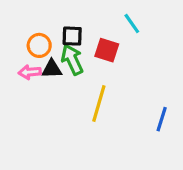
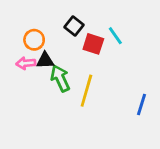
cyan line: (132, 23) -> (115, 36), moved
black square: (72, 36) -> (74, 26), moved, turned 36
green arrow: (72, 60) -> (60, 78), moved

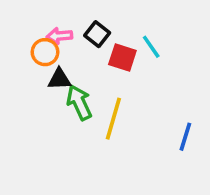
pink arrow: (26, 63) -> (59, 36), moved

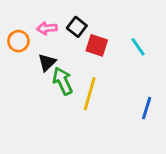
cyan line: (151, 47) -> (138, 47), moved
orange circle: (45, 52) -> (18, 41), moved
black triangle: (59, 79) -> (47, 62), turned -42

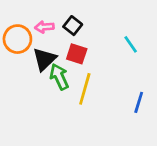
orange circle: (18, 41) -> (17, 39), size x1.4
red square: (97, 45) -> (77, 54), moved
black triangle: (47, 62) -> (44, 59), size x1.4

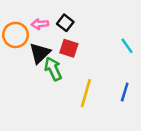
cyan line: (131, 44) -> (127, 46), moved
yellow line: (85, 89) -> (86, 93), moved

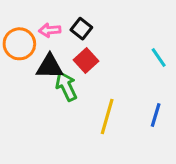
red square: (69, 48) -> (86, 60), turned 30
black triangle: (40, 53) -> (50, 67), turned 45

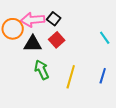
pink arrow: (50, 30) -> (33, 20), size x1.6
green arrow: (66, 86) -> (42, 70), moved

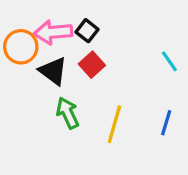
black triangle: (33, 44) -> (53, 71), turned 36

